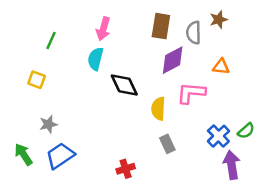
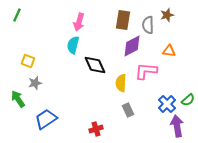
green line: (51, 40) -> (17, 15), moved
gray star: (48, 124) -> (35, 83), moved
green arrow: (23, 154) -> (18, 99), moved

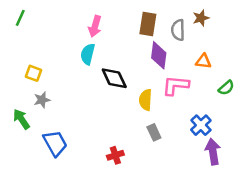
purple diamond: (132, 46) -> (159, 55), turned -55
green semicircle: (188, 100) -> (226, 88), moved
blue trapezoid: (46, 119) -> (55, 143), turned 95

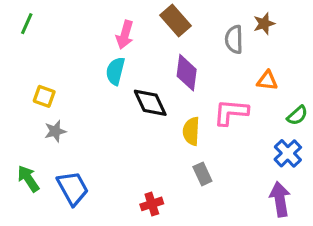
brown rectangle: (148, 24) -> (175, 20), moved, turned -50
purple diamond: (159, 55) -> (187, 73), moved
green arrow: (21, 119) -> (28, 179), moved
blue cross: (201, 125) -> (288, 153), moved

